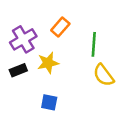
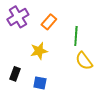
purple cross: (23, 39) -> (18, 17), moved
black rectangle: (18, 70) -> (15, 74), moved, turned -48

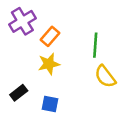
orange rectangle: (49, 22) -> (50, 36), moved
black rectangle: (15, 74) -> (19, 93), turned 32

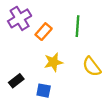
green line: (95, 45) -> (77, 26), moved
yellow star: (49, 64) -> (53, 62), moved

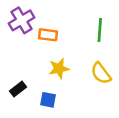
green line: (77, 26) -> (100, 30), moved
orange rectangle: (44, 32) -> (48, 35), turned 56

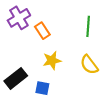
orange rectangle: (48, 35) -> (42, 31), turned 49
black rectangle: (18, 89) -> (16, 78), size x1.5

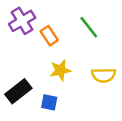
green line: (88, 26) -> (89, 27), moved, turned -42
yellow semicircle: (89, 65) -> (104, 75), turned -54

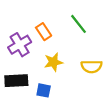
purple cross: (22, 21) -> (20, 45), moved
black rectangle: (18, 91) -> (16, 81), turned 35

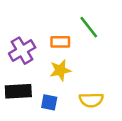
orange rectangle: (44, 32) -> (60, 42), moved, turned -56
yellow semicircle: (92, 66) -> (91, 100), moved

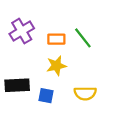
green line: (89, 27) -> (83, 38), moved
purple cross: (22, 51) -> (22, 31), moved

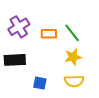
yellow star: (56, 66) -> (73, 57), moved
black rectangle: (17, 85) -> (15, 60), moved

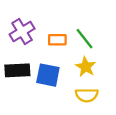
yellow star: (73, 57) -> (86, 67), turned -30
blue square: (40, 83) -> (48, 75), moved, size x1.5

